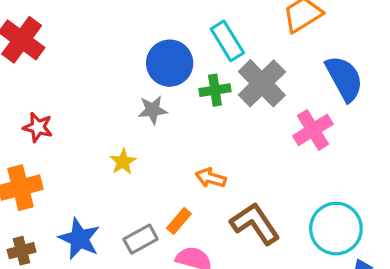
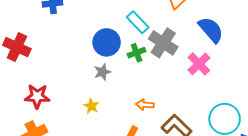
red star: (38, 127) -> (37, 96), size x1.4

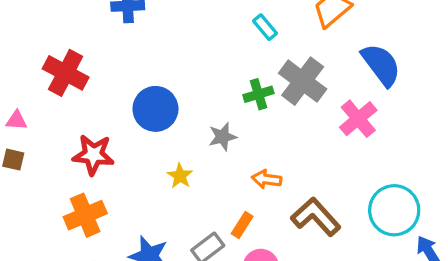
cyan rectangle: (138, 22) -> (265, 27), moved, size x0.7
blue circle: (107, 42) -> (155, 109), moved
gray star: (102, 72) -> (223, 137), moved

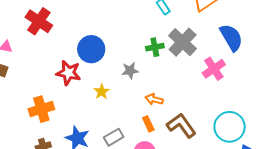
red star: (93, 155) -> (68, 73), moved
orange rectangle: (242, 225) -> (148, 124), moved, turned -63

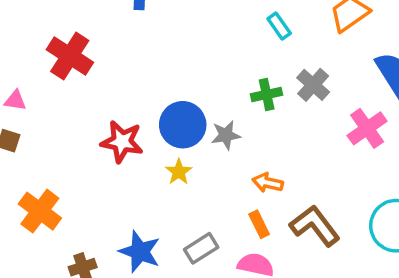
gray cross: (183, 42) -> (313, 85), size x0.7
blue circle: (91, 49) -> (183, 125), moved
orange cross: (41, 109) -> (40, 211), moved, turned -35

